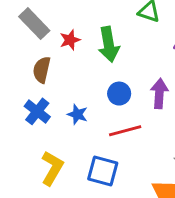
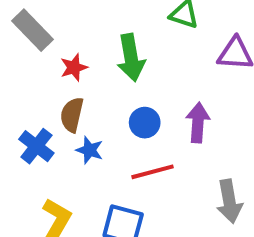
red star: (70, 40) -> (74, 67), moved
brown semicircle: (42, 70) -> (72, 115), moved

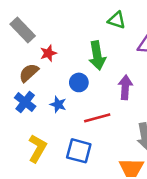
green arrow: (131, 58) -> (97, 56), moved
brown semicircle: (72, 115) -> (29, 73), moved, turned 35
blue circle: (145, 123) -> (79, 82), moved

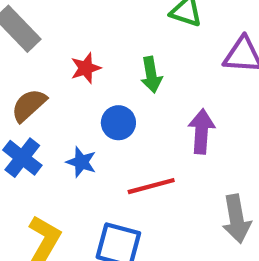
red star: (48, 53) -> (86, 68), moved
green arrow: (97, 56) -> (151, 75), size x0.7

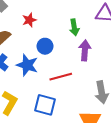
green arrow: (151, 75) -> (74, 27), moved
blue star: (81, 162) -> (27, 65), size x1.5

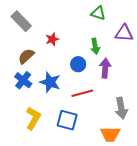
blue circle: (45, 46) -> (78, 64), moved

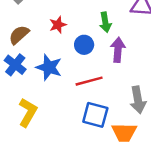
red star: (52, 39) -> (58, 25), moved
blue square: (67, 120) -> (95, 115), moved

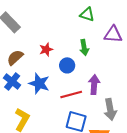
purple arrow: (118, 50) -> (94, 84), moved

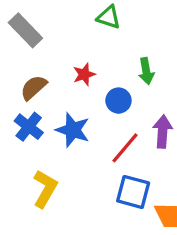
green triangle: (87, 14) -> (109, 17), moved
red line: (71, 94) -> (125, 148), turned -35

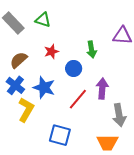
green triangle: (109, 17) -> (43, 20), moved
yellow L-shape: (45, 189) -> (26, 110), moved
blue square: (133, 192) -> (60, 135), moved

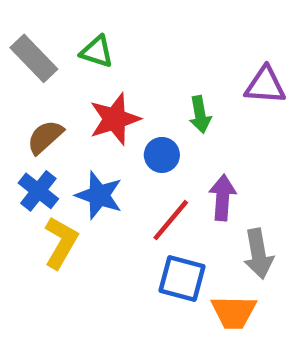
red star: (51, 52) -> (115, 119), size x1.6
blue square: (60, 135) -> (182, 278), moved

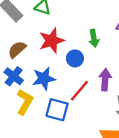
blue star: (99, 195) -> (44, 78), turned -30
blue square: (182, 278) -> (57, 110), moved

